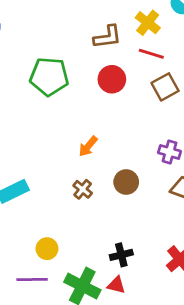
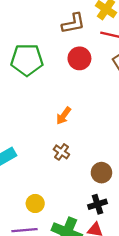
brown circle: (126, 182) -> (101, 173), moved

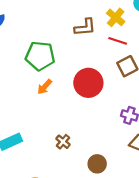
red circle: (79, 58) -> (88, 83), moved, size x1.4
orange arrow: (64, 116) -> (45, 87), moved

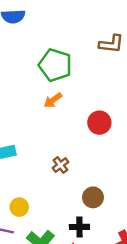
red circle: (88, 83) -> (99, 123), moved, size x0.7

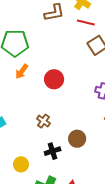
red circle: (99, 123) -> (54, 79), moved
black cross: (79, 227) -> (53, 151), moved

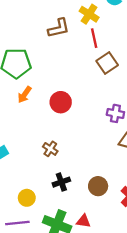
red line: (86, 23) -> (94, 38), turned 66
brown circle: (77, 139) -> (98, 186), moved

